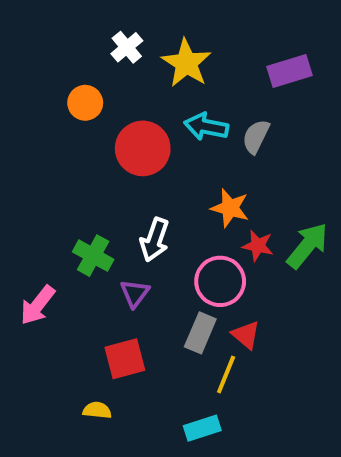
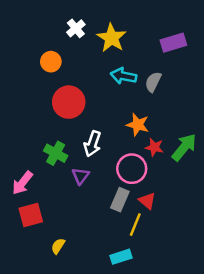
red circle: (143, 148) -> (69, 102), moved
red square: (125, 359) -> (31, 215), moved
yellow semicircle: (97, 410) -> (58, 246), turned -63

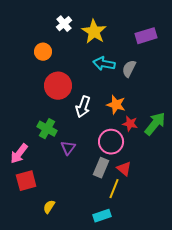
white arrow: (92, 144) -> (83, 107), moved

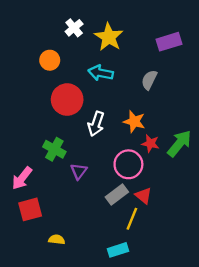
cyan arrow: (104, 64) -> (101, 73), moved
gray rectangle: (101, 168) -> (117, 194), turned 30
yellow semicircle: (49, 207) -> (57, 240), turned 64

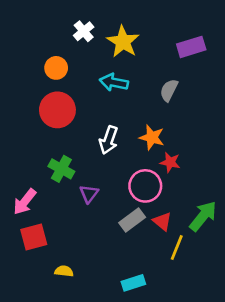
red circle: (67, 100) -> (57, 110), moved
green arrow: (179, 143) -> (203, 216), moved
yellow line: (132, 219) -> (177, 248), moved

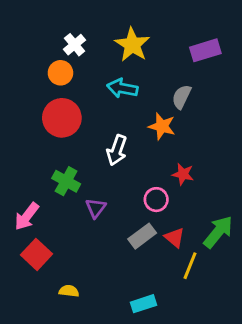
white cross: (84, 31) -> (75, 45), moved
orange star: (152, 137) -> (162, 126), moved
pink circle: (145, 186) -> (156, 200), size x0.7
red square: (34, 237) -> (37, 254), turned -32

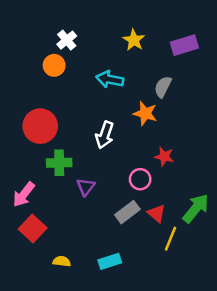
yellow star: (132, 45) -> (134, 40), moved, size x0.7
red circle: (62, 118) -> (40, 126), moved
green cross: (66, 181) -> (59, 163), turned -30
cyan rectangle: (144, 304) -> (110, 261), moved

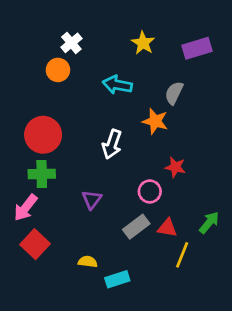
green cross: (59, 163) -> (42, 174), moved
green arrow: (196, 208) -> (209, 223), size x0.7
red triangle: (157, 213) -> (167, 228), turned -30
yellow semicircle: (62, 261) -> (88, 262), moved

